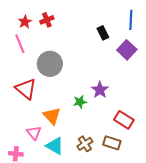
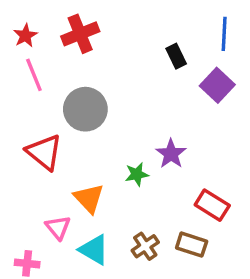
red cross: (47, 20) -> (80, 34), size x1.5
red star: (25, 22) -> (25, 36), moved

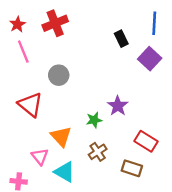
gray circle: (85, 109) -> (59, 75), size x0.7
brown cross: (145, 246) -> (98, 152), moved

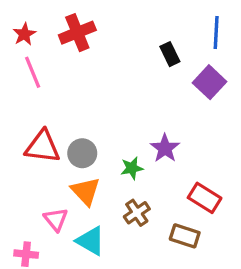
gray circle: (59, 75) -> (82, 153), moved
red triangle: (30, 105) -> (43, 147), turned -32

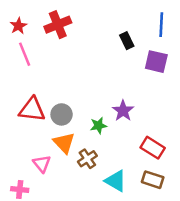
purple square: (210, 82) -> (156, 62), turned -30
brown cross: (137, 213) -> (87, 159), moved
brown rectangle: (185, 236) -> (153, 180), moved
cyan triangle: (91, 241) -> (116, 181), moved

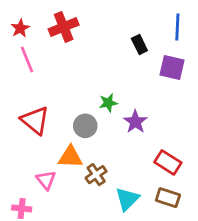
red triangle: (32, 110) -> (35, 120), turned 32
gray circle: (62, 114) -> (85, 126), moved
green star: (98, 126) -> (108, 103), moved
orange triangle: (64, 143) -> (70, 157), turned -45
cyan triangle: (116, 181) -> (127, 199), turned 45

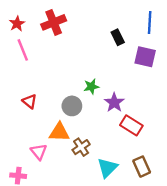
red triangle: (35, 120) -> (30, 101), size x0.6
red rectangle: (168, 162) -> (131, 125), moved
brown rectangle: (168, 198) -> (142, 167), turned 48

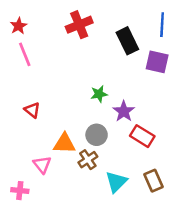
red cross: (54, 22) -> (79, 25), moved
black rectangle: (118, 37) -> (127, 41), size x1.5
gray circle: (72, 106) -> (97, 135), moved

